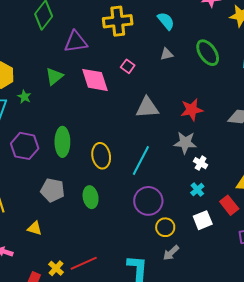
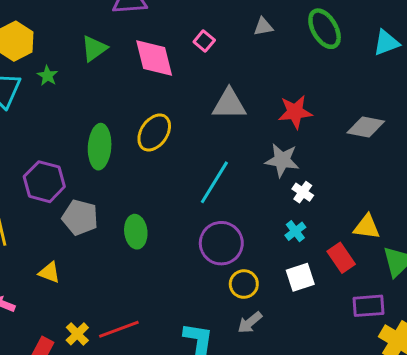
purple hexagon: (25, 146) -> (44, 182), moved
yellow ellipse: (101, 156) -> (154, 133), moved, turned 40

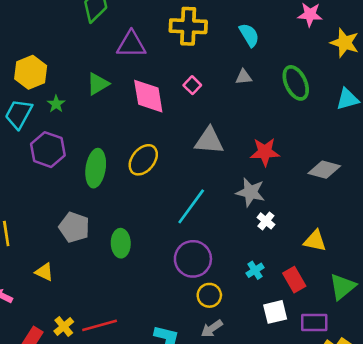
purple hexagon: (44, 182) -> (48, 150), moved
yellow triangle: (367, 227) -> (315, 241), moved
cyan cross: (295, 231) -> (255, 270), moved
white square: (300, 277) -> (275, 312), moved

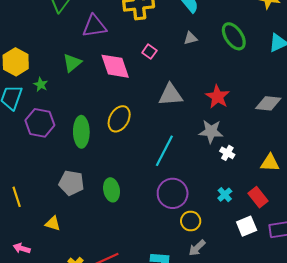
red star: (265, 152) -> (218, 97), turned -30

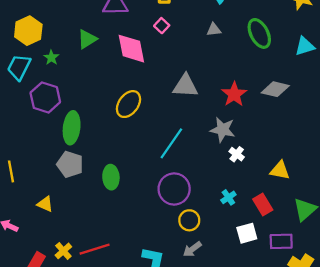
pink square: (149, 52) -> (162, 26), moved
gray diamond: (268, 103) -> (275, 89), moved
green ellipse: (81, 132) -> (72, 128), moved

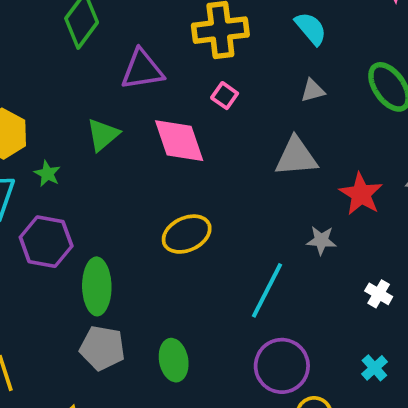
gray triangle: (185, 86) -> (296, 157), moved
yellow ellipse: (129, 104) -> (187, 234), turned 36
gray star: (223, 130) -> (321, 240), moved, size x0.7

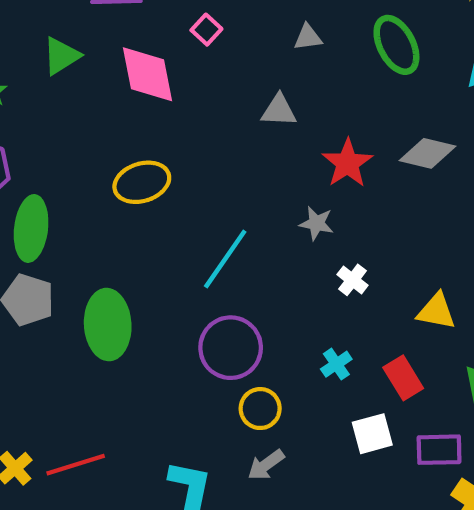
gray triangle: (296, 157) -> (279, 110), size x0.7
gray star: (321, 240) -> (316, 223), moved
green ellipse: (174, 360) -> (108, 325), size x1.4

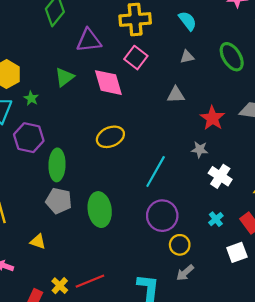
pink square: (206, 30) -> (136, 58), size x1.5
white cross: (352, 280) -> (220, 176), size x1.5

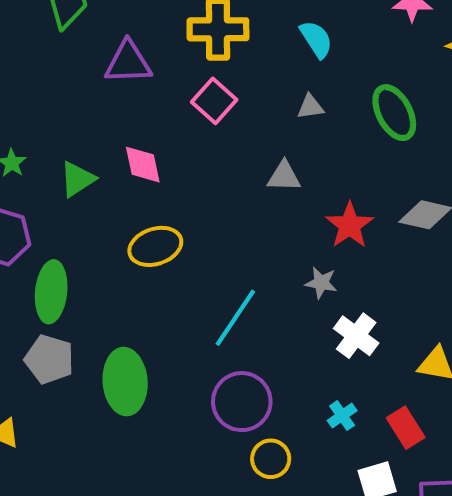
green triangle: (64, 77) -> (77, 179), moved
pink diamond: (108, 83) -> (143, 165), moved, size x0.7

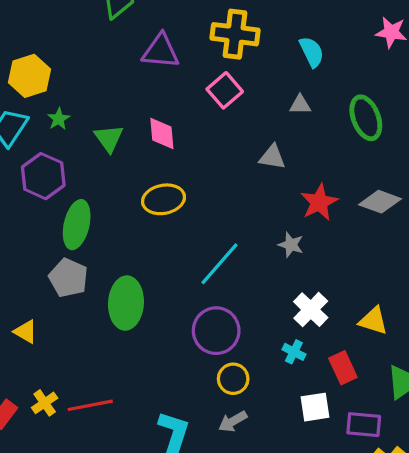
green triangle: (77, 179) -> (109, 138), turned -40
white cross: (356, 336) -> (311, 310), moved
cyan cross: (342, 416) -> (294, 352), turned -35

